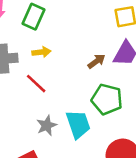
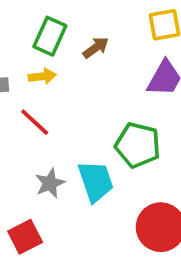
green rectangle: (34, 17) -> (50, 36), moved
brown arrow: (96, 61) -> (96, 48), moved

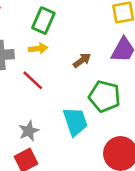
brown arrow: (96, 48) -> (82, 60), moved
gray star: (50, 183) -> (29, 131), moved

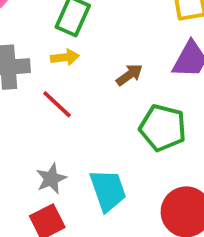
cyan trapezoid: (75, 122) -> (108, 190), moved

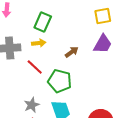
green pentagon: (163, 128) -> (60, 81), moved

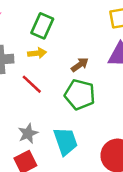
green pentagon: (60, 81) -> (80, 95), moved

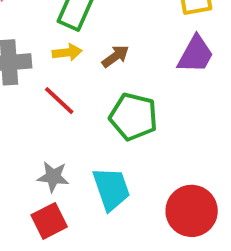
brown arrow: (80, 65) -> (115, 56), moved
gray star: (28, 133) -> (53, 177), turned 30

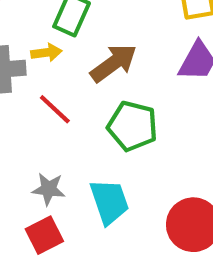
yellow arrow: (67, 52) -> (46, 53), moved
brown arrow: (115, 56) -> (114, 63), size x1.6

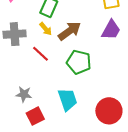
yellow arrow: (46, 53) -> (46, 29), moved, turned 56
gray star: (49, 189) -> (24, 94), moved

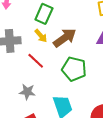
gray star: (24, 94) -> (27, 92), moved

